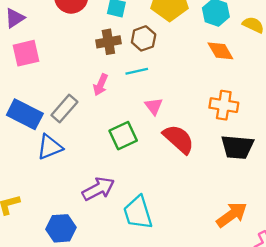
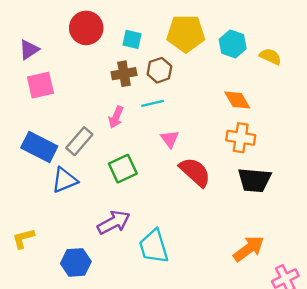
orange diamond: (220, 51) -> (237, 100), moved
green square: (123, 136) -> (123, 169), moved

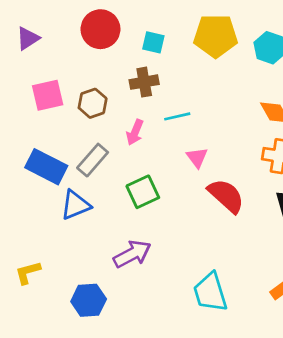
purple triangle: (29, 50) -> (28, 38), moved
brown hexagon: (159, 70) -> (93, 103), moved
cyan trapezoid: (154, 246) -> (210, 292), moved

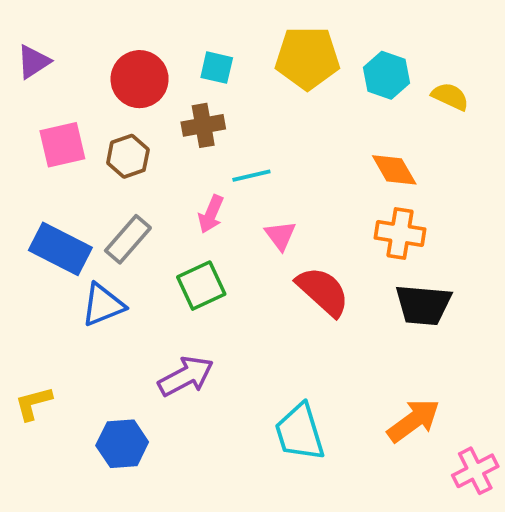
red circle: (100, 29) -> (140, 79), moved
pink arrow: (135, 132) -> (211, 214), moved

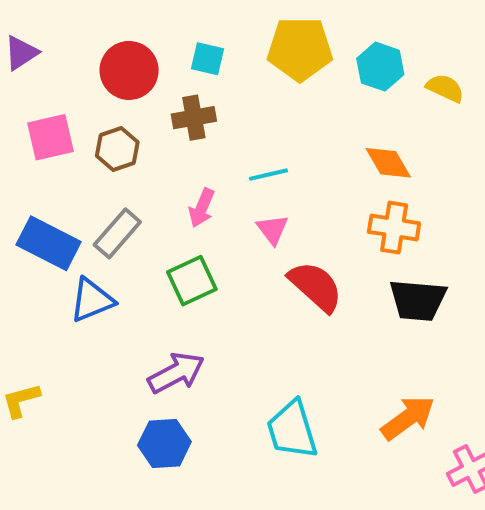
cyan line: (251, 176) -> (268, 175), moved
blue hexagon: (122, 444) -> (164, 443), moved

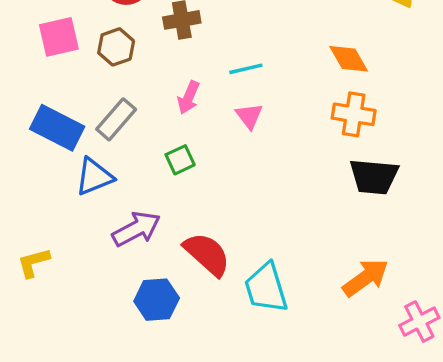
green square: (192, 281) -> (180, 160), size x0.7
red semicircle: (316, 286) -> (207, 254), moved
purple arrow: (176, 373) -> (136, 229), moved

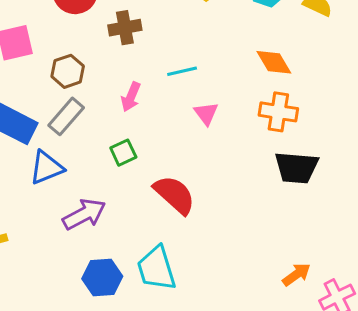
brown hexagon: (116, 47) -> (68, 71), moved
pink triangle: (249, 116) -> (206, 113), moved
red semicircle: (207, 254) -> (174, 195), moved
orange arrow: (365, 278) -> (296, 275), moved, size x0.7
cyan trapezoid: (266, 288) -> (156, 268), moved

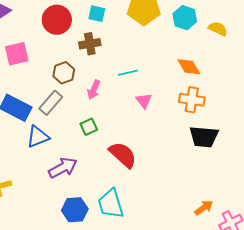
brown hexagon: (68, 71) -> (64, 73), moved

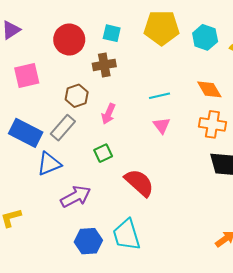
cyan line: (128, 73) -> (159, 96), moved

